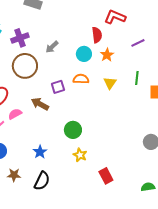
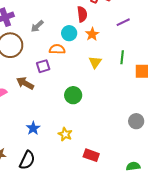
orange semicircle: (81, 79) -> (57, 49), moved
green circle: (73, 130) -> (73, 95), moved
blue star: (40, 152) -> (33, 128), moved
red rectangle: (106, 176) -> (91, 155), turned -42

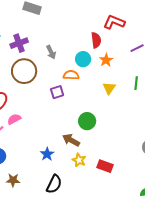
gray arrow: (37, 26) -> (51, 52), turned -72
brown arrow: (25, 83) -> (71, 140), moved
red rectangle: (91, 155) -> (105, 166), moved
black semicircle: (27, 160) -> (54, 184), moved

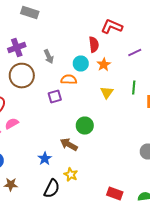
yellow star: (79, 160) -> (71, 174), moved
red rectangle: (105, 166) -> (115, 194), moved

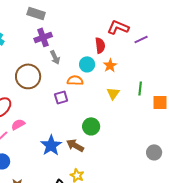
purple cross: (17, 48) -> (43, 37), moved
purple line: (135, 52) -> (141, 39), moved
blue star: (45, 158) -> (51, 145), moved, size x1.5

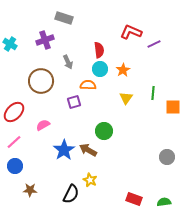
gray rectangle: (36, 13) -> (64, 18), moved
purple cross: (43, 37) -> (45, 40), moved
red semicircle: (100, 45) -> (99, 50), moved
pink semicircle: (18, 124) -> (43, 125), moved

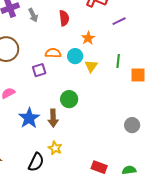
purple line: (154, 44) -> (119, 21), moved
gray arrow: (68, 62) -> (33, 15), moved
cyan circle: (100, 69) -> (75, 56), moved
brown arrow: (88, 150) -> (53, 118), turned -120

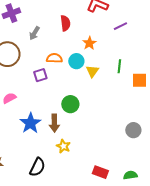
gray arrow: (33, 15) -> (34, 33), moved, turned 56
yellow star: (55, 148) -> (63, 146), moved

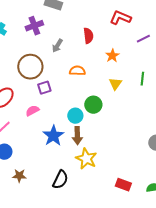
cyan circle: (76, 61) -> (75, 116), moved
purple square: (40, 75) -> (44, 88), moved
green circle: (70, 104) -> (93, 105), moved
yellow star: (63, 146) -> (86, 159), size x1.5

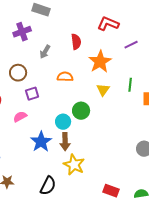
orange star: (112, 56) -> (100, 62), size x1.6
brown circle: (30, 67) -> (18, 73), size x0.7

